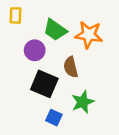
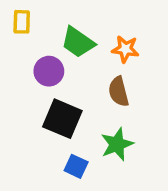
orange star: (89, 35) -> (125, 49), size x0.7
brown semicircle: (71, 67) -> (119, 92), moved

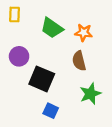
purple circle: (49, 71) -> (19, 56), moved
green star: (117, 144) -> (90, 94), moved

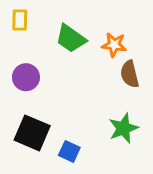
brown semicircle: (79, 61) -> (130, 74), moved
black square: (42, 79) -> (32, 133), moved

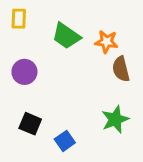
black square: (32, 133) -> (30, 124), size x0.7
blue square: (69, 151) -> (65, 141), turned 30

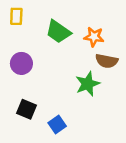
brown semicircle: (121, 69) -> (107, 61), turned -65
green star: (115, 119) -> (88, 84), moved

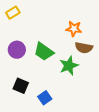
yellow rectangle: (16, 16) -> (13, 13), turned 56
green trapezoid: (58, 32) -> (44, 52), moved

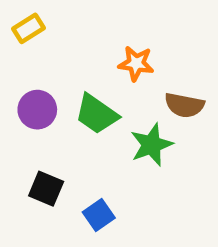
orange star: (74, 29) -> (136, 64), moved

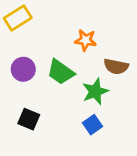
yellow rectangle: (29, 28) -> (18, 18), size x1.4
blue square: (99, 215) -> (92, 125), moved

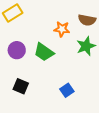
brown semicircle: (116, 66) -> (87, 20), moved
green star: (95, 91) -> (86, 46), moved

